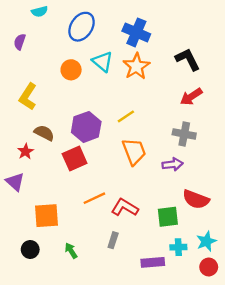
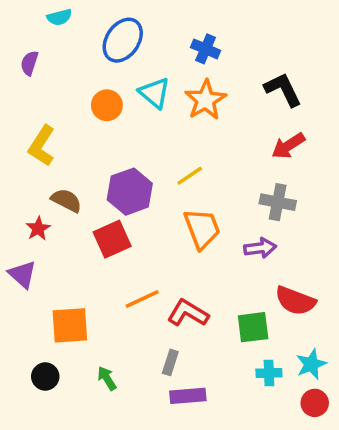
blue cross: (136, 32) -> (206, 49), size x0.7
purple rectangle: (153, 262) -> (188, 396), moved

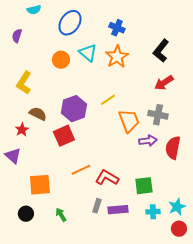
black L-shape: (283, 89) -> (161, 51), turned -115
orange trapezoid: (202, 229) -> (129, 121), moved
red semicircle: (295, 301) -> (173, 148), moved, turned 80
purple rectangle: (188, 396) -> (118, 210), moved

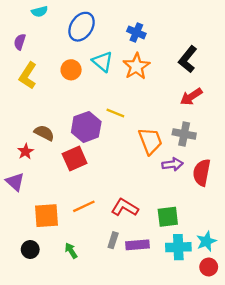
yellow L-shape: (24, 83) -> (28, 76), moved
yellow line: (108, 100) -> (115, 113), moved, turned 56
orange line: (81, 170) -> (84, 206), moved
cyan cross: (153, 212) -> (178, 247), size x1.5

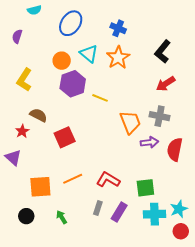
yellow L-shape: (28, 76) -> (24, 80), moved
purple hexagon: (86, 127) -> (73, 84), moved
purple rectangle: (138, 245) -> (119, 212), turned -54

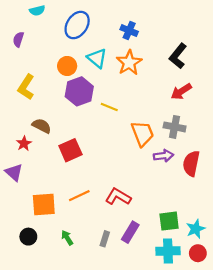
green square: (145, 188) -> (169, 221), moved
gray rectangle: (98, 208) -> (105, 239), moved
cyan cross: (155, 214) -> (168, 251), moved

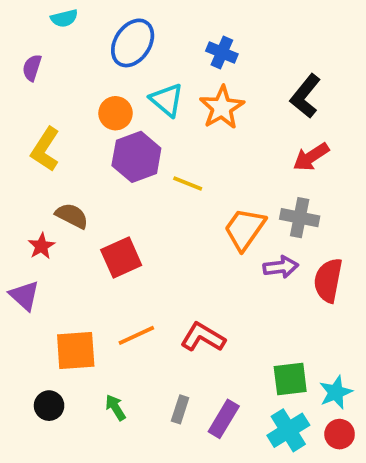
orange trapezoid: (142, 134) -> (245, 229), turned -124
purple rectangle: (130, 232) -> (224, 419), moved
cyan cross: (168, 251) -> (288, 430), turned -30

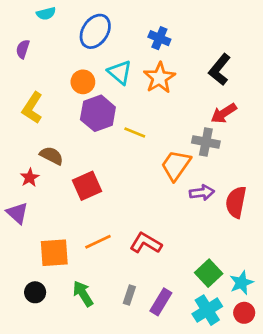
gray cross: (300, 218) -> (206, 142), moved
green square: (290, 379) -> (209, 273), turned -36
green arrow: (116, 408) -> (83, 294), size x1.4

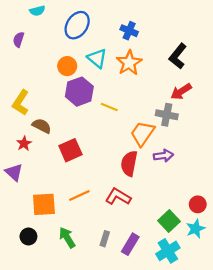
yellow L-shape: (32, 108) -> (21, 103), moved
red semicircle: (236, 202) -> (129, 163), moved
red circle: (244, 313) -> (198, 204), moved

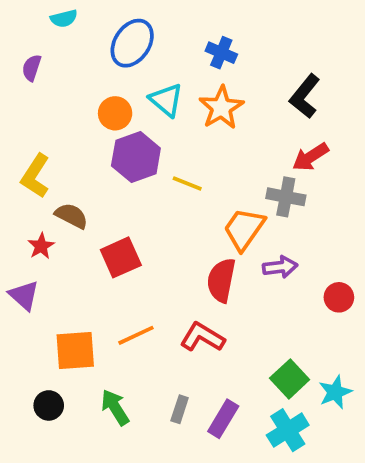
red circle: (198, 204) -> (339, 297), moved

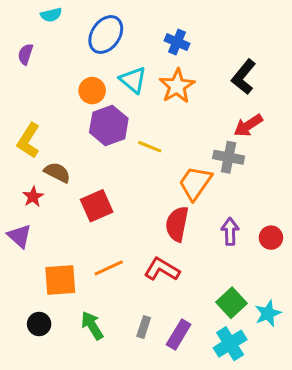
purple arrow: (280, 267) -> (230, 232), moved, turned -84

